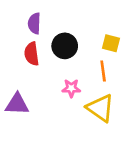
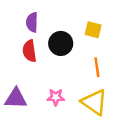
yellow square: (111, 43) -> (93, 30), moved
pink star: (71, 88) -> (56, 97), moved

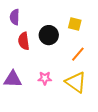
purple semicircle: (32, 22) -> (15, 17), moved
orange line: (97, 67) -> (78, 54), turned 49

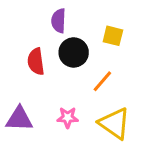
purple semicircle: (15, 17) -> (59, 21), moved
orange line: (78, 54) -> (102, 81), moved

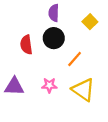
purple semicircle: (59, 21) -> (54, 13), moved
yellow square: (113, 36) -> (90, 22), moved, turned 32

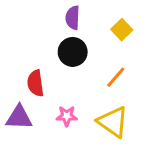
red semicircle: (26, 45) -> (35, 83), moved
orange line: (75, 59) -> (116, 77), moved

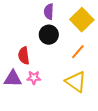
yellow square: (122, 30) -> (82, 20), size x1.6
pink star: (67, 116) -> (34, 78), moved

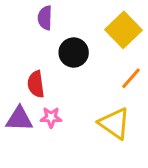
purple semicircle: (49, 12) -> (45, 18), moved
orange line: (78, 52) -> (131, 78), moved

